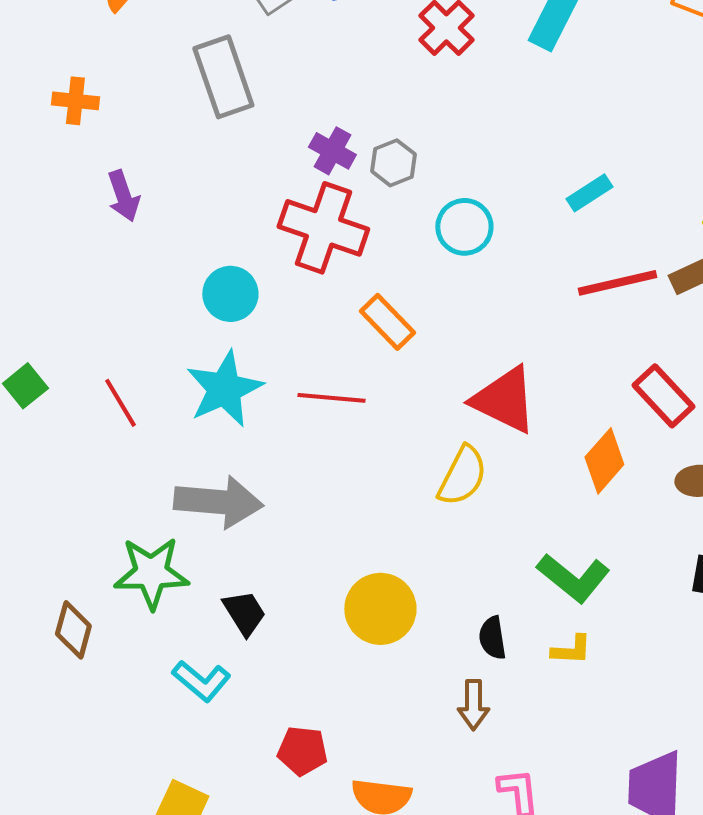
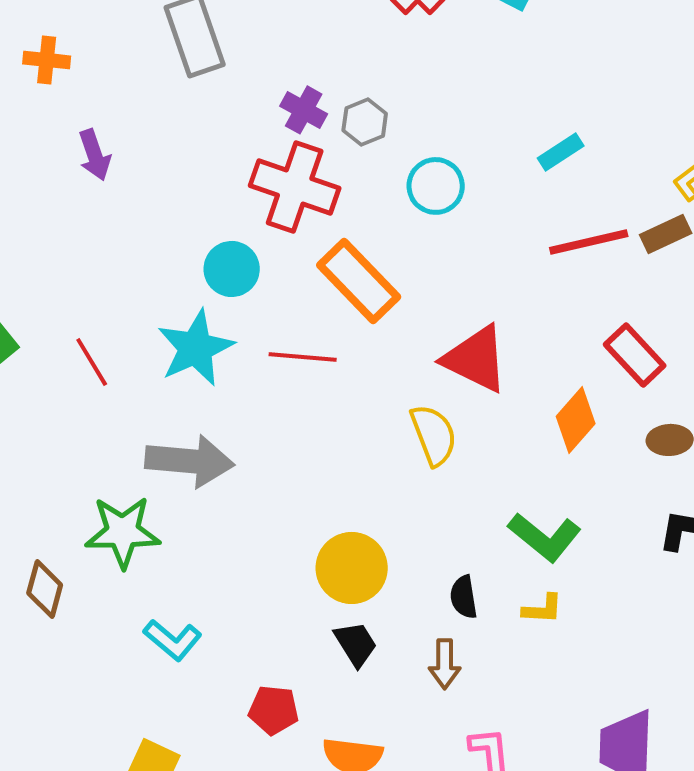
cyan circle: (230, 294) -> (232, 269), moved
orange rectangle: (387, 322) -> (359, 281), size x1.5
yellow semicircle: (462, 476) -> (434, 435), turned -48
black trapezoid: (244, 613) -> (356, 644), moved

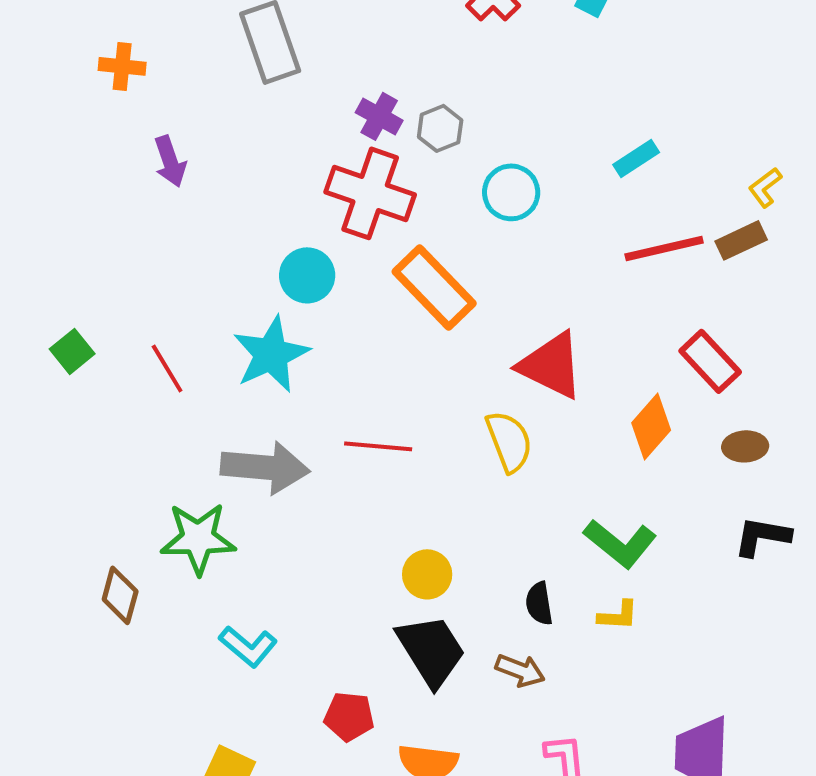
red line: (303, 357) -> (378, 446), moved
yellow circle: (352, 568) -> (427, 574), size x0.7
black trapezoid: (356, 644) -> (431, 650), size x1.6
brown arrow: (445, 664) -> (520, 670), turned -69

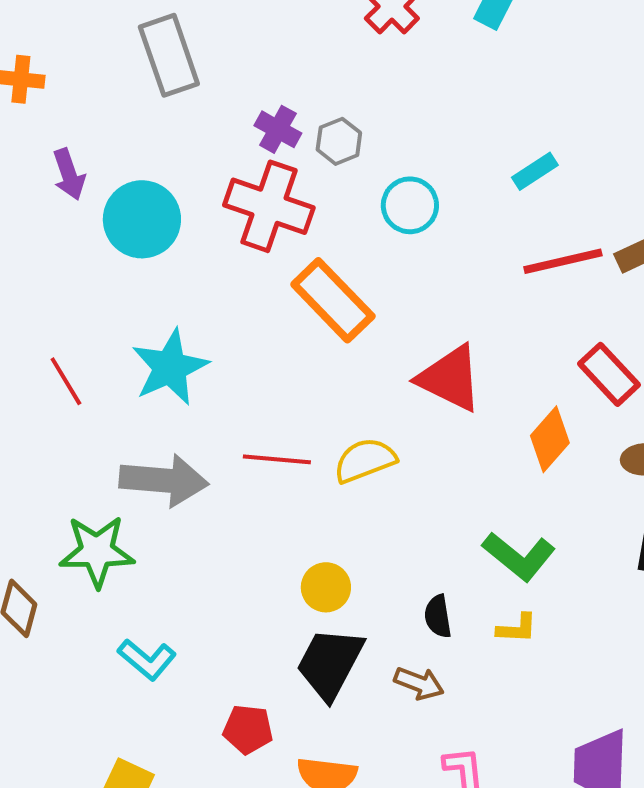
cyan circle: (307, 275) -> (142, 219), moved, size x1.4
yellow semicircle: (509, 441) -> (365, 460), moved, turned -90
black trapezoid: (431, 650) -> (330, 663), turned -120

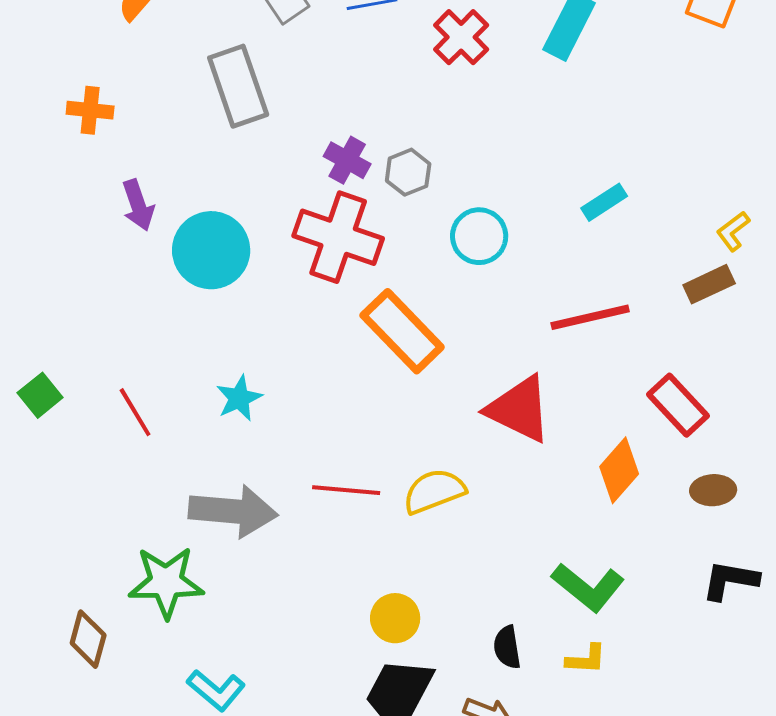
red line: (563, 261) -> (590, 317), moved
cyan star: (170, 367) -> (239, 398), size x0.6

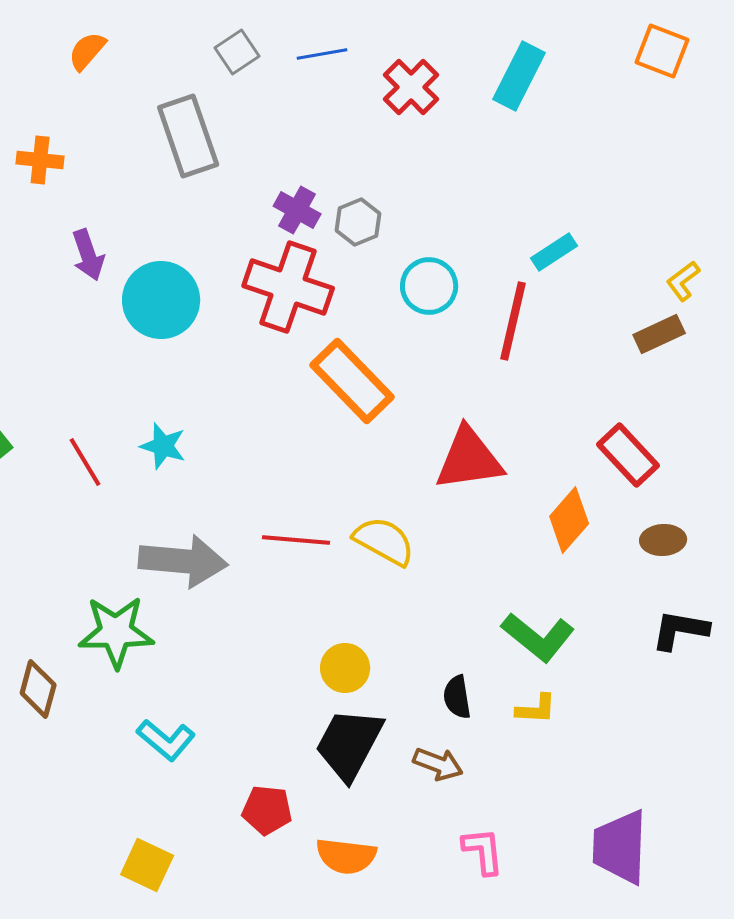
red line: (590, 317) -> (513, 321), moved, turned -64
cyan star: (239, 398) -> (163, 446), moved, turned -30
red triangle: (519, 409) -> (469, 459), turned -34
yellow semicircle: (434, 491) -> (384, 541), turned 50

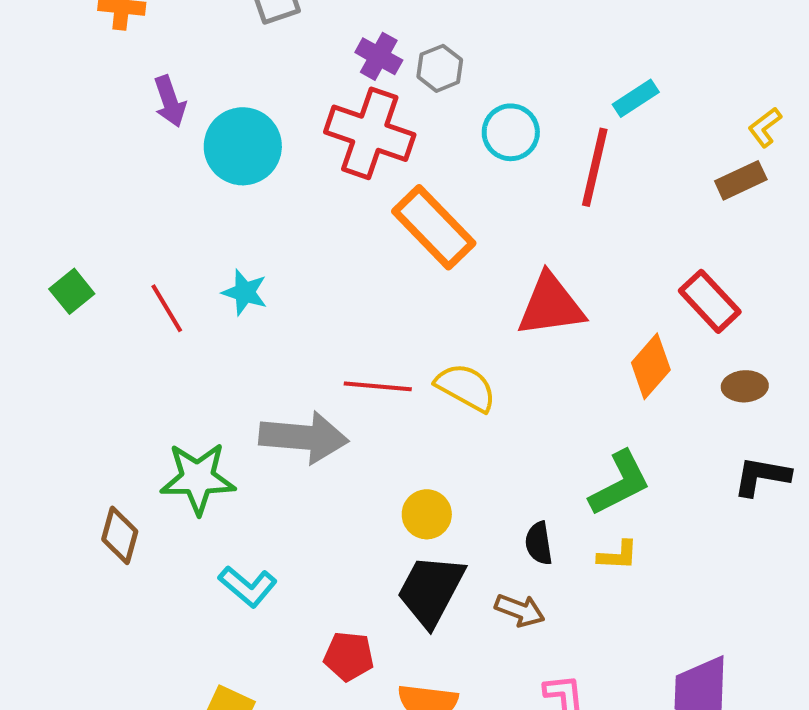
gray arrow: (183, 561) -> (304, 437), moved
green L-shape: (538, 637) -> (620, 483), turned -66

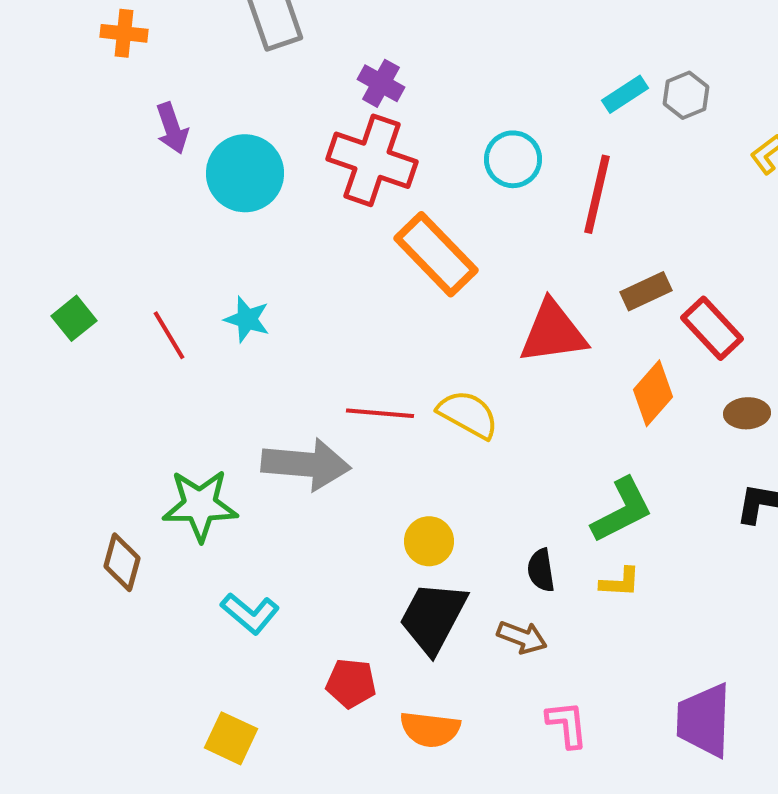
gray hexagon: (440, 68) -> (686, 95), moved
cyan rectangle: (636, 98) -> (625, 94), moved
brown rectangle: (741, 180) -> (646, 291), moved

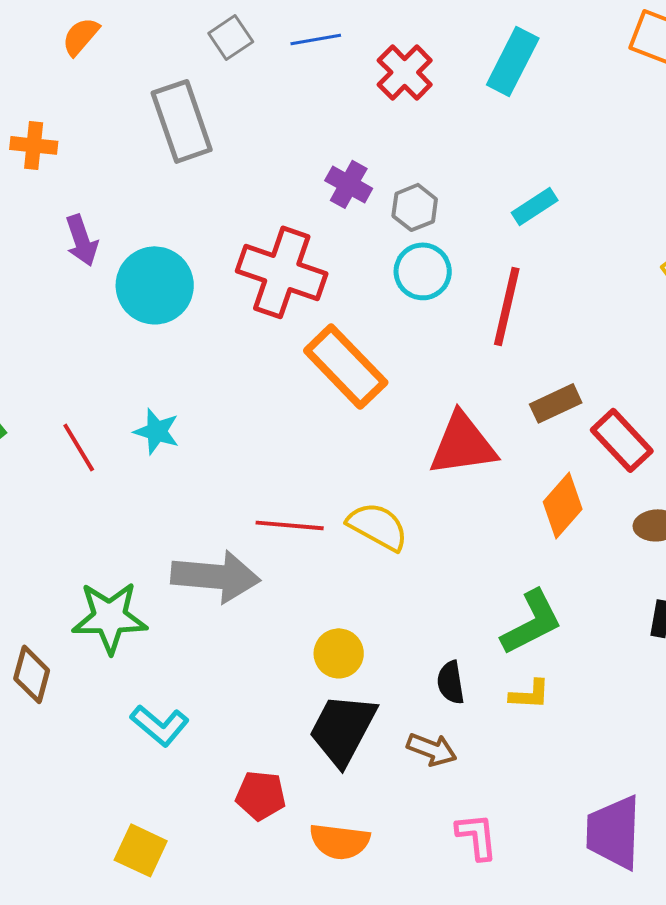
purple cross: (381, 83) -> (349, 184), moved
gray hexagon: (686, 95) -> (415, 207), moved

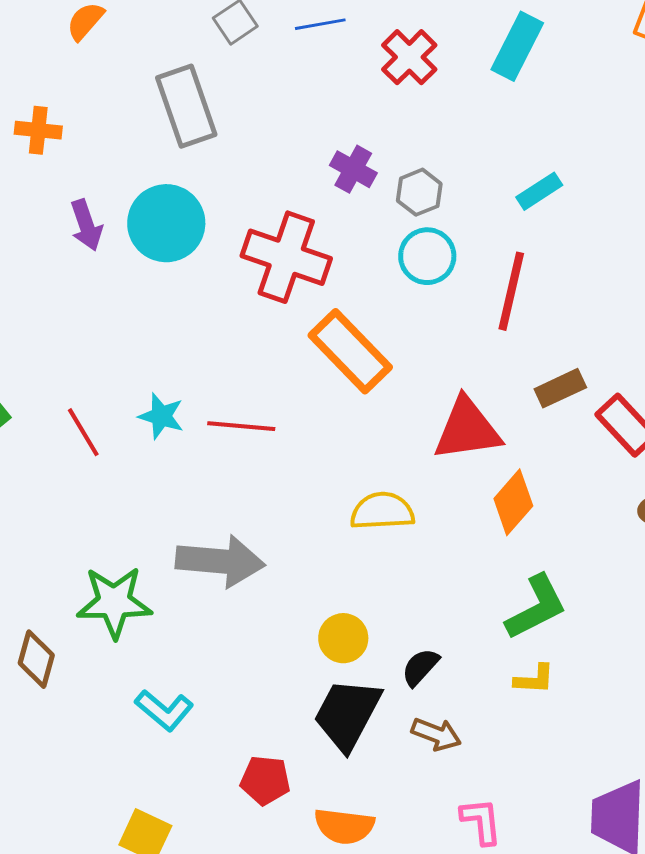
cyan circle: (155, 285) -> (166, 223), moved
orange diamond: (563, 505) -> (513, 502), moved
red line: (290, 525) -> (241, 426), moved
yellow semicircle: (378, 526) -> (382, 511), turned -32
black semicircle: (451, 682) -> (420, 667), moved, turned 51

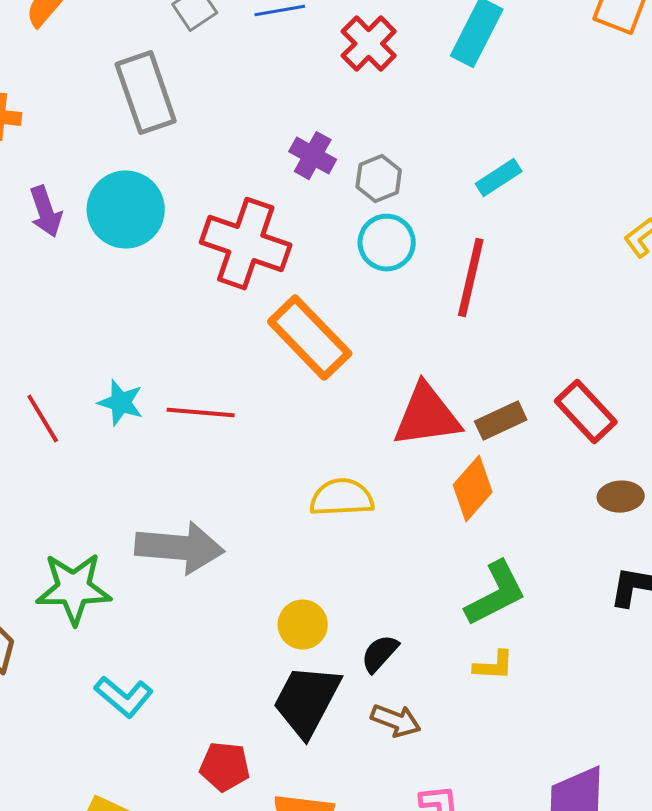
brown rectangle: (560, 388) -> (501, 421), moved

